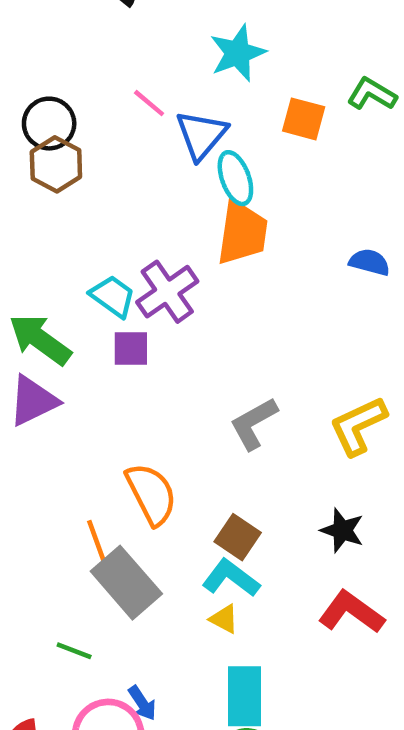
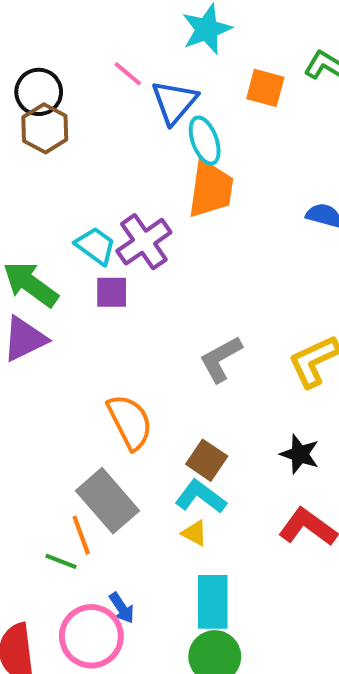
orange line: (97, 542) -> (81, 535), moved

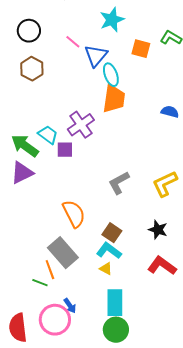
black circle: (39, 92) -> (29, 31), moved
cyan trapezoid: (95, 246) -> (48, 135), moved

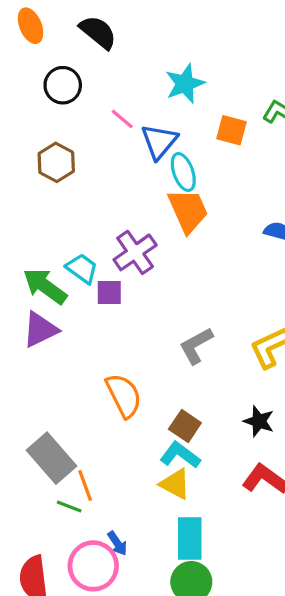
black circle: (29, 31) -> (63, 85), moved
orange trapezoid: (114, 99) -> (188, 211), turned -32
gray rectangle: (63, 253) -> (51, 458), moved
yellow triangle: (106, 269) -> (175, 484), size x1.5

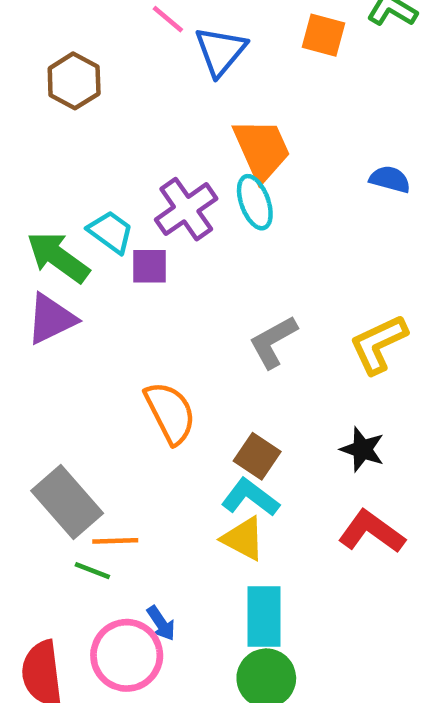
cyan ellipse: (183, 172) -> (255, 202), moved
orange line: (85, 486) -> (115, 541), turned -72

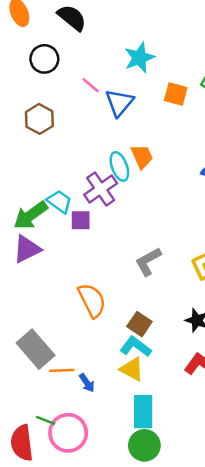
orange trapezoid: (262, 150) -> (142, 156), size x0.7
cyan ellipse: (255, 202) -> (119, 166), moved
green arrow: (58, 257) -> (31, 215), turned -72
green line: (92, 571) -> (46, 420), moved
blue arrow: (161, 623) -> (87, 383), moved

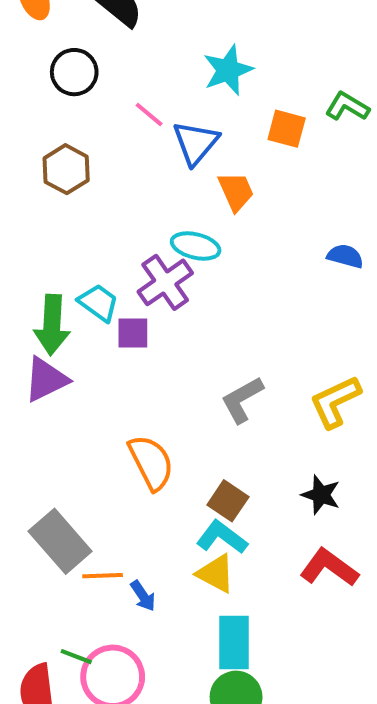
orange trapezoid: (142, 156) -> (236, 191), moved
cyan ellipse: (119, 166) -> (196, 246), turned -56
green arrow: (31, 215) -> (52, 325), turned -51

